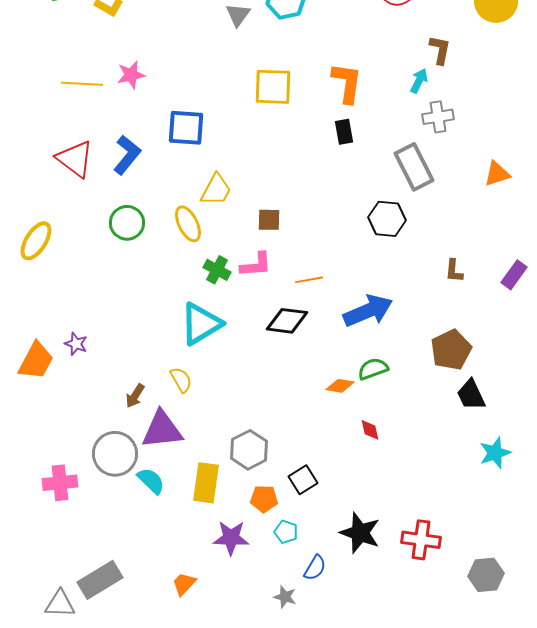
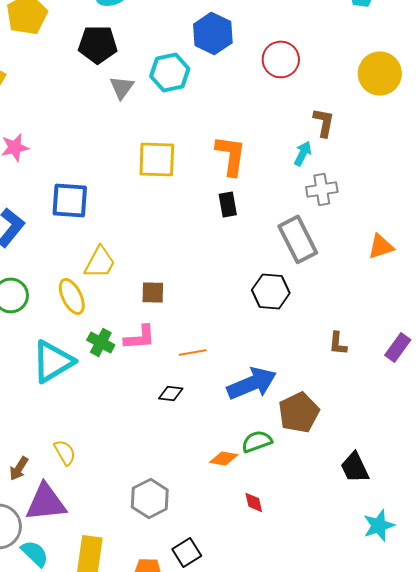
black diamond: (287, 321) -> (171, 393), size x0.6
cyan triangle: (201, 324) -> (53, 361), moved
brown pentagon: (451, 350) -> (299, 412), moved
gray hexagon: (249, 450) -> (150, 498), moved

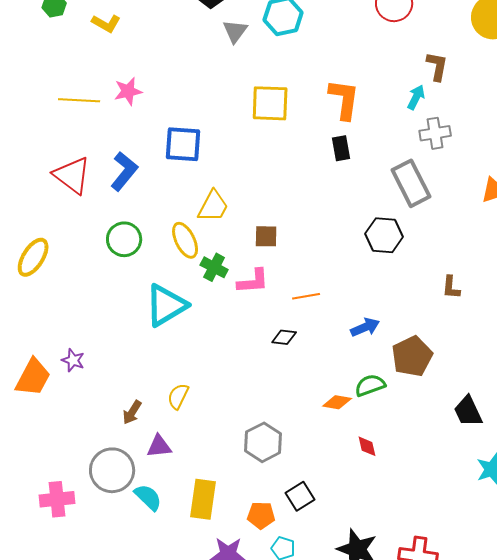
green cross: (101, 342) -> (214, 267), moved
blue arrow: (252, 383) -> (365, 327), size x0.6
yellow semicircle: (65, 452) -> (178, 396), turned -124
purple triangle: (46, 502) -> (159, 446), size x0.6

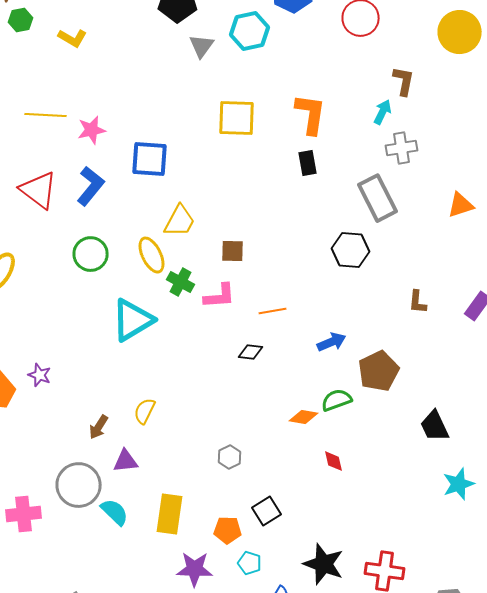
pink star: (128, 91) -> (92, 130), moved
gray hexagon: (263, 442) -> (230, 457), size x0.6

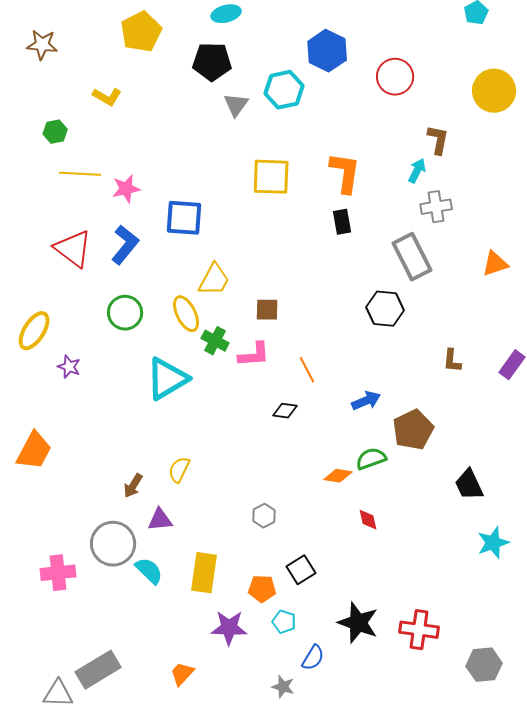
green hexagon: (21, 20) -> (55, 132), moved
orange line: (273, 311) -> (307, 370), turned 72
purple star: (40, 375) -> (69, 367), moved

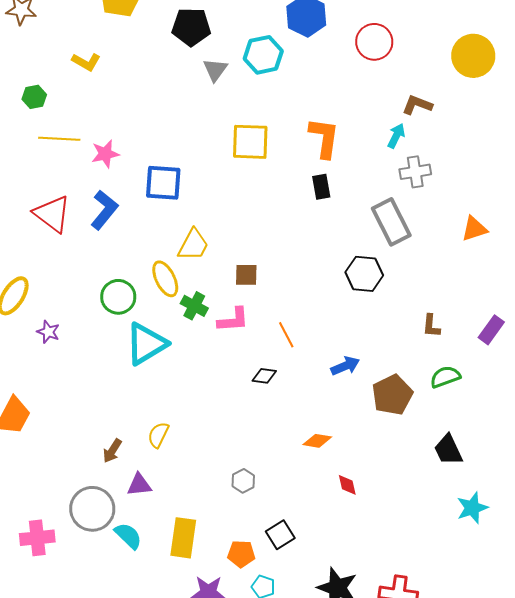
brown L-shape: (438, 140) -> (417, 105), turned -80
green circle: (125, 313) -> (118, 297), moved
green semicircle: (371, 459) -> (445, 377), moved

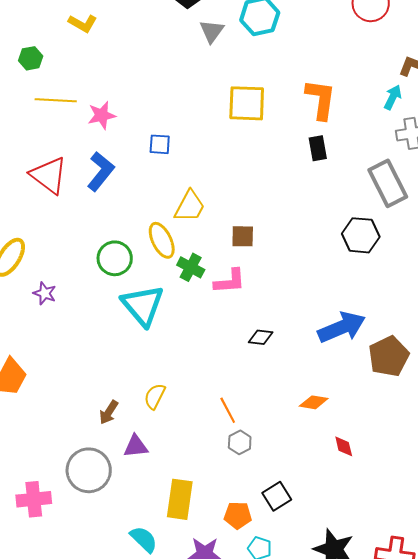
blue square: (163, 183) -> (160, 144), size x0.6
orange line: (286, 335) -> (228, 410), moved
cyan triangle: (146, 344) -> (143, 305), turned -39
blue arrow: (345, 366) -> (342, 327), size x1.6
cyan semicircle: (128, 536) -> (144, 539), moved

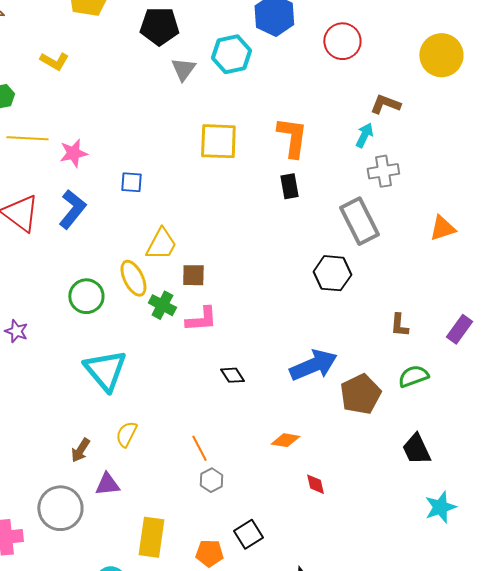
brown square: (243, 236) -> (193, 275), moved
cyan triangle: (143, 305) -> (105, 370), moved
black diamond: (261, 337) -> (232, 375), turned 50

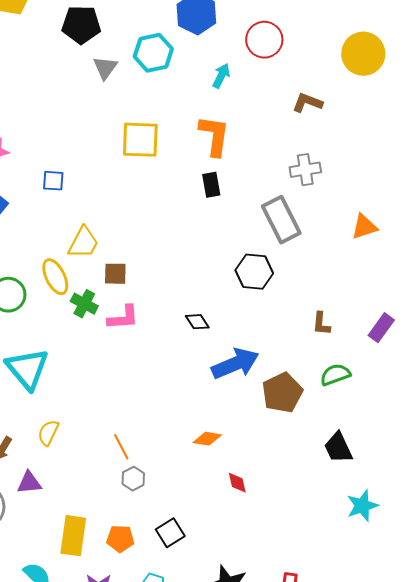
cyan arrow: (364, 135) -> (221, 76), moved
black diamond: (232, 375) -> (197, 322), moved
orange pentagon: (209, 553) -> (120, 539), moved

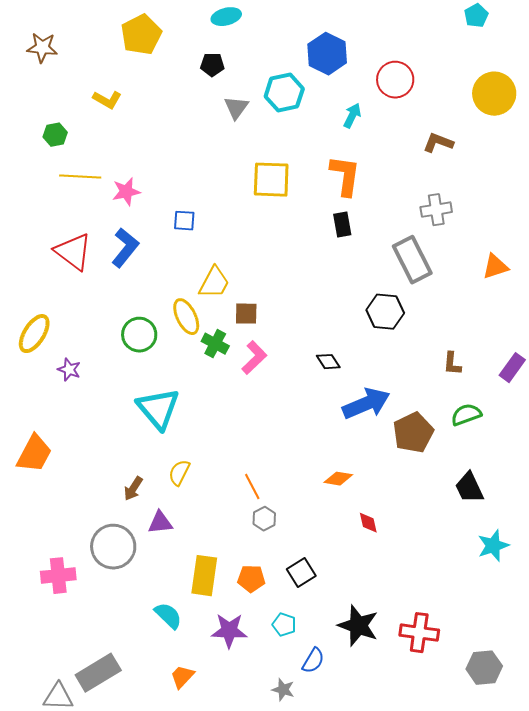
black pentagon: (81, 25) -> (212, 65), size x0.6
pink L-shape: (123, 318) -> (254, 358), turned -40

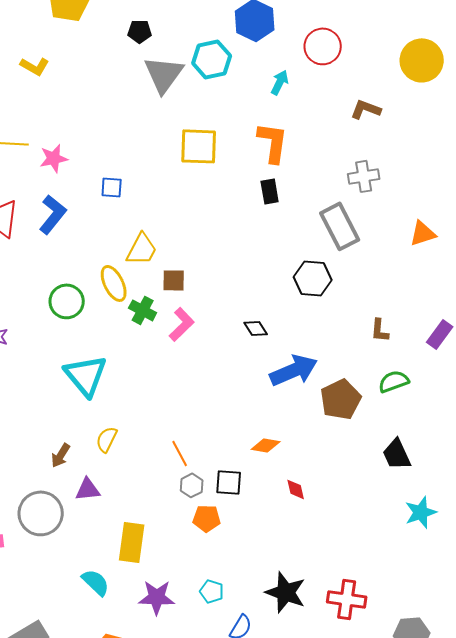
gray triangle: (236, 108) -> (164, 74), size x1.6
black square: (301, 573) -> (229, 482), moved, turned 36
orange pentagon: (251, 579) -> (207, 518), moved

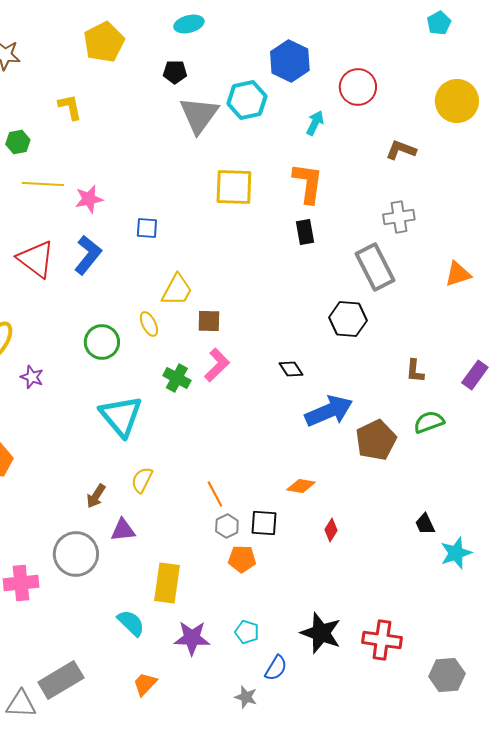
yellow L-shape: (35, 66) -> (70, 107), turned -132
yellow ellipse: (114, 283) -> (149, 324), size x0.7
green cross: (143, 310) -> (177, 378), moved
black trapezoid: (397, 454) -> (425, 524), moved, size x0.7
red diamond: (296, 489) -> (331, 530), turned 45

